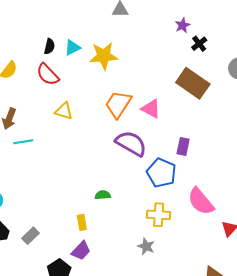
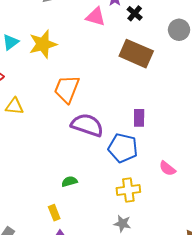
pink triangle: (151, 109) -> (96, 17), moved
pink semicircle: (201, 201) -> (167, 168), size x0.6

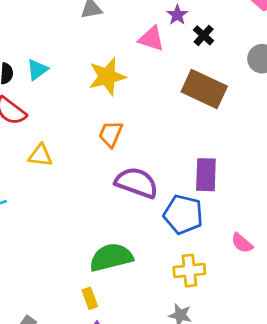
yellow star: (43, 44) -> (107, 76), moved
orange trapezoid: (67, 89) -> (111, 134), size x0.7
purple rectangle: (139, 118) -> (206, 175), size x1.4
green semicircle: (69, 181) -> (111, 257), size x2.0

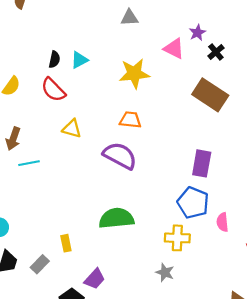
orange trapezoid: (111, 134) -> (130, 120), turned 65
purple semicircle: (137, 183) -> (120, 156), moved
blue pentagon: (183, 214) -> (193, 203), moved
pink semicircle: (242, 243) -> (222, 222), turned 36
yellow rectangle: (90, 298) -> (66, 243), moved

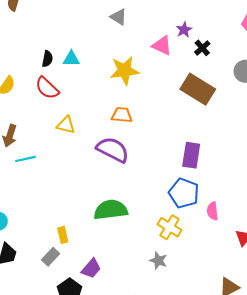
gray triangle: (130, 18) -> (119, 17), turned 36
cyan triangle: (79, 60) -> (71, 59), turned 30
yellow cross: (177, 238) -> (170, 227), turned 30
gray rectangle: (40, 264) -> (51, 257), moved

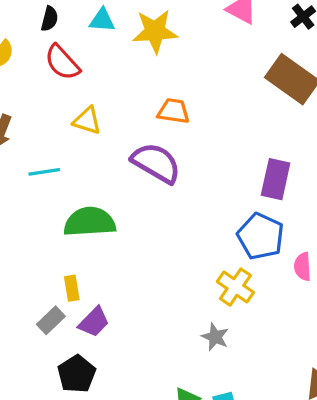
black semicircle: (47, 59) -> (49, 19), moved
yellow star: (124, 71) -> (155, 31), moved
cyan line: (25, 159) -> (44, 172), moved
green semicircle: (111, 210) -> (90, 222), moved
purple trapezoid: (91, 268) -> (94, 322), moved

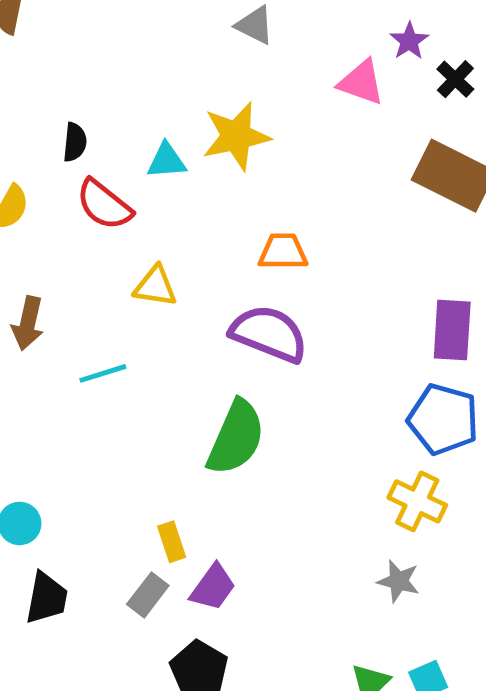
cyan triangle: (102, 20) -> (167, 161), moved
green semicircle: (90, 222) -> (236, 438), moved, turned 126

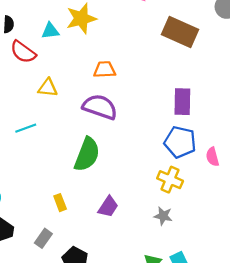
purple trapezoid: (213, 587) -> (108, 207), moved
gray rectangle: (148, 595) -> (43, 238), moved

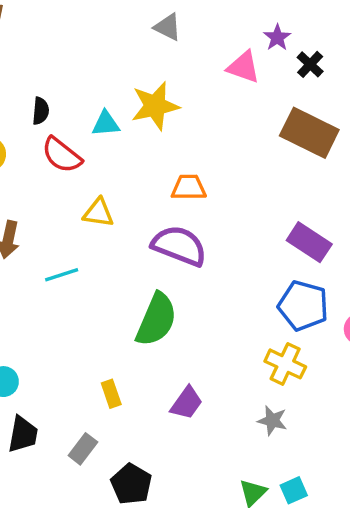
purple rectangle: (182, 102) -> (309, 242), turned -60

